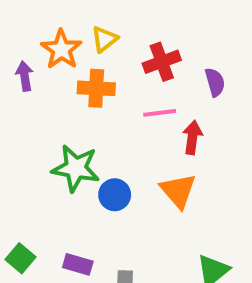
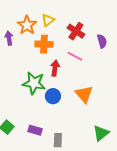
red cross: (162, 62) -> (76, 31), turned -36
pink line: (160, 113) -> (75, 56), turned 35
red arrow: (192, 137) -> (55, 68), moved

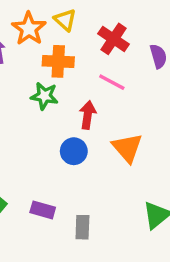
yellow triangle: (48, 20) -> (65, 20), turned -40
red arrow: (55, 68) -> (88, 115), moved
green star: (34, 83) -> (44, 96), moved, size x0.7

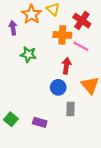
orange cross: (58, 61) -> (62, 35), moved
green star: (44, 96) -> (28, 54), moved
gray rectangle: (82, 227) -> (71, 109), moved

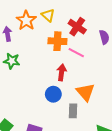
green star: (28, 54) -> (12, 61), moved
gray rectangle: (71, 109) -> (73, 111), moved

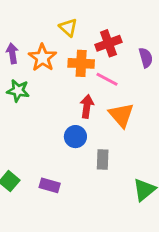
orange star: (26, 20) -> (42, 58), moved
red cross: (77, 27) -> (108, 43), turned 36
orange triangle: (86, 92) -> (121, 115), moved

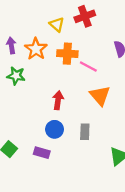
red cross: (108, 43) -> (85, 16), moved
red arrow: (87, 106) -> (58, 100), moved
blue circle: (75, 137) -> (55, 129), moved

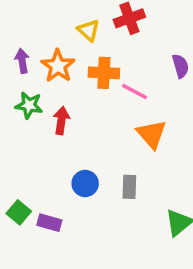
red arrow: (58, 100) -> (61, 120), moved
purple rectangle: (42, 153) -> (49, 223), moved

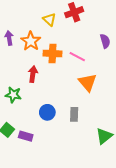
orange cross: (104, 73) -> (52, 53), moved
green star: (29, 105) -> (13, 95), moved

